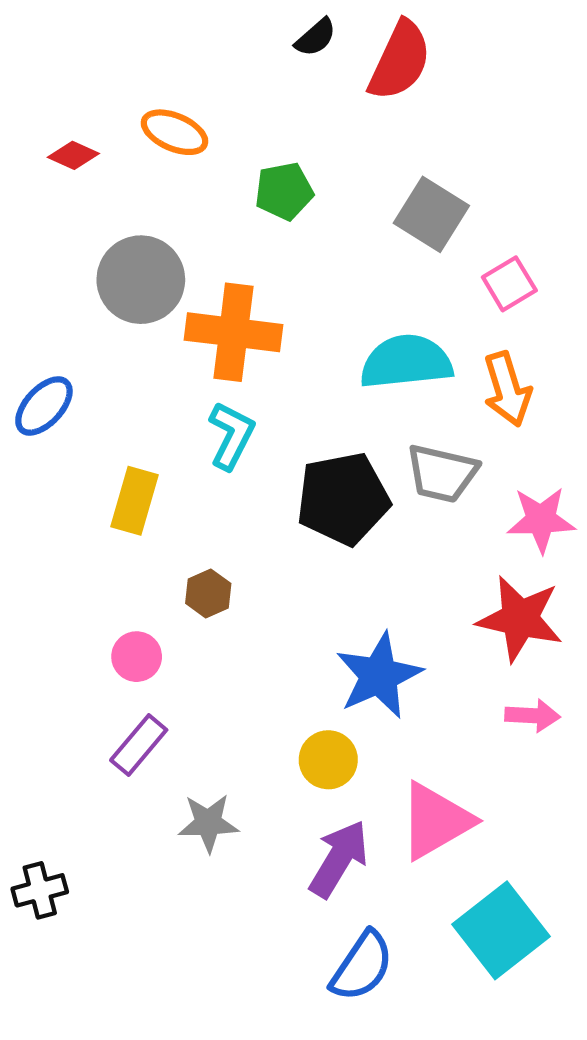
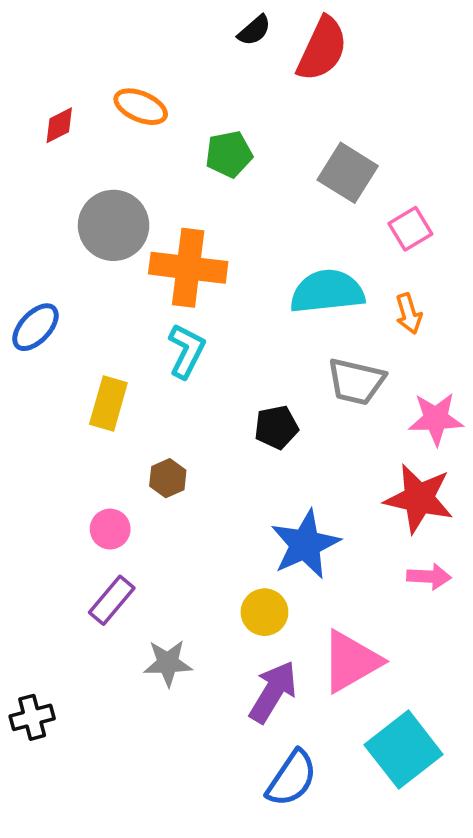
red diamond: (73, 155) -> (59, 125), turned -51
orange arrow: (507, 389) -> (409, 314), size x0.7
black pentagon: (343, 499) -> (276, 427), moved, size x0.6

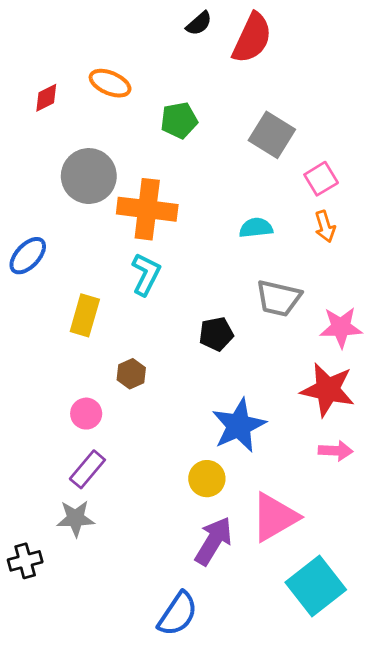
cyan semicircle: (327, 292) -> (256, 228), size x0.6
orange arrow: (409, 314) -> (325, 226), moved
gray star: (168, 663) -> (76, 518), moved
blue semicircle: (292, 778) -> (178, 614), moved

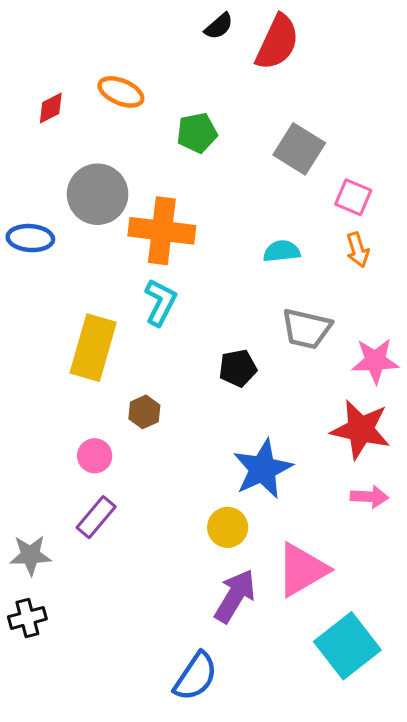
pink square: (321, 179) -> (353, 197), turned -36
blue ellipse: (28, 256) -> (30, 238), moved, turned 51
yellow rectangle: (85, 315) -> (93, 348), size x1.4
gray star: (76, 518) -> (30, 555), moved

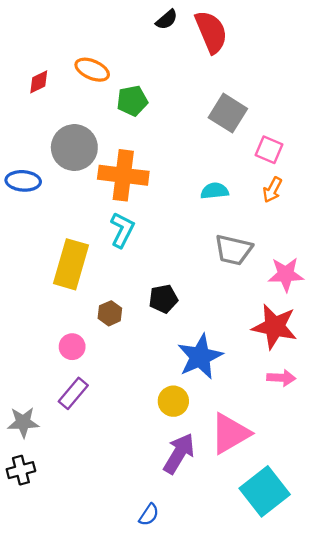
red semicircle: (277, 42) -> (211, 32), turned -48
green pentagon: (197, 133) -> (132, 101), moved
orange arrow: (358, 250) -> (272, 190), turned 45
black pentagon: (238, 368) -> (163, 299), moved
blue semicircle: (195, 676) -> (149, 515), size x0.6

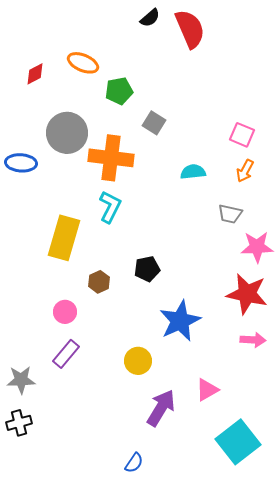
gray square: (228, 113) -> (154, 123), moved, size x0.7
gray trapezoid: (233, 250) -> (230, 214), moved, size x0.7
yellow circle: (173, 401) -> (138, 361), moved
pink triangle: (230, 433) -> (207, 390), size x0.6

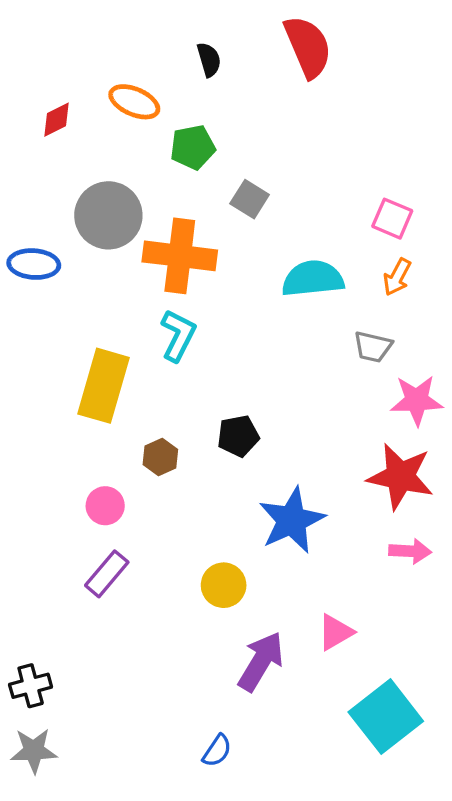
black semicircle: (150, 18) -> (209, 60), moved, turned -65
cyan semicircle: (193, 172) -> (313, 279), size x1.5
gray star: (21, 380) -> (34, 751), moved

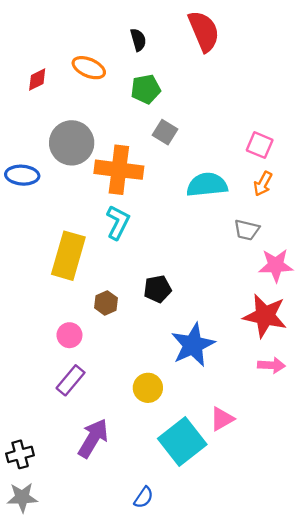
green pentagon: (193, 147) -> (146, 89), moved
purple arrow: (261, 661) -> (93, 438), moved
cyan square: (386, 717) -> (182, 442), moved

